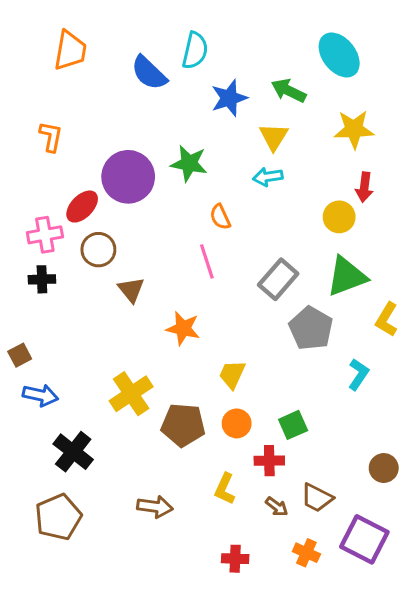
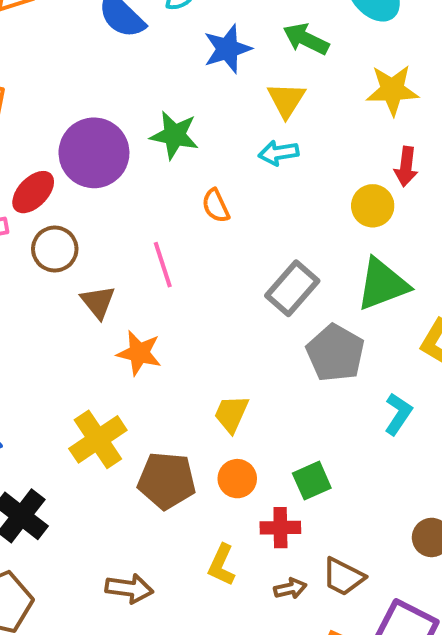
pink line: (207, 261) -> (163, 265), moved
orange star: (183, 328) -> (139, 353), moved
brown arrow: (277, 507) -> (290, 589), turned -50

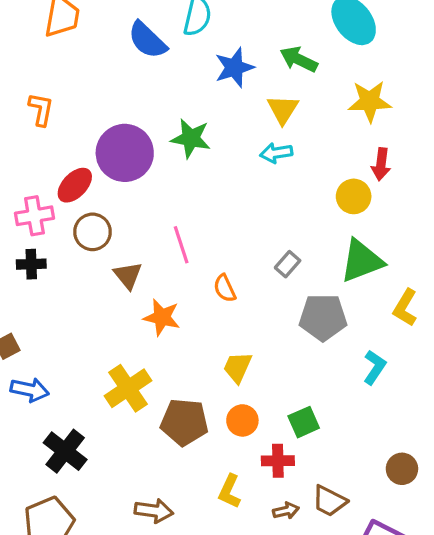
orange semicircle: (216, 206) -> (225, 288), moved
gray rectangle: (292, 288) -> (288, 264), size x0.6
gray pentagon: (335, 353) -> (323, 317), turned -30

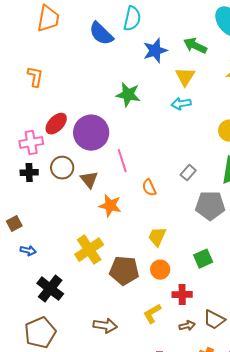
purple circle: (125, 153) -> (91, 133), moved
brown circle: (93, 232) -> (62, 168), moved
blue arrow: (30, 390) -> (28, 251), size x0.7
green square: (304, 422) -> (203, 259), moved
yellow L-shape: (230, 491) -> (152, 314), turned 35

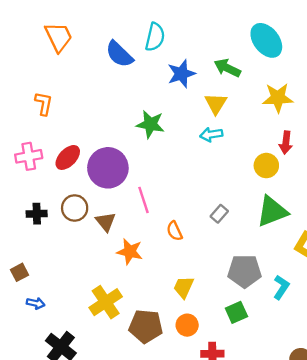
orange trapezoid: (48, 19) -> (59, 37), turned -36
pink cross: (31, 143) -> (29, 156), moved
gray pentagon: (210, 206) -> (245, 271), moved

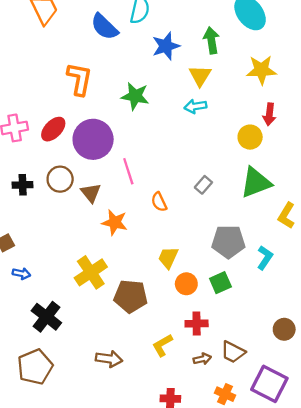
green arrow: (227, 68) -> (211, 40), turned 55
orange L-shape: (44, 104) -> (79, 79), moved, size x1.4
orange circle: (187, 325) -> (186, 284), moved

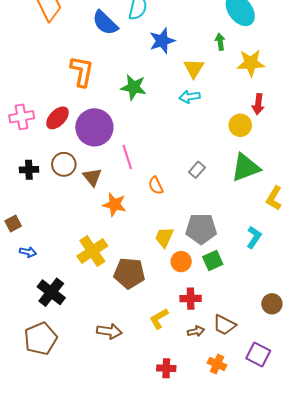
green arrow: (211, 40) -> (220, 42), moved, size x0.7
gray pentagon: (228, 242) -> (201, 229), moved
purple square: (269, 384) -> (258, 355), size x0.7

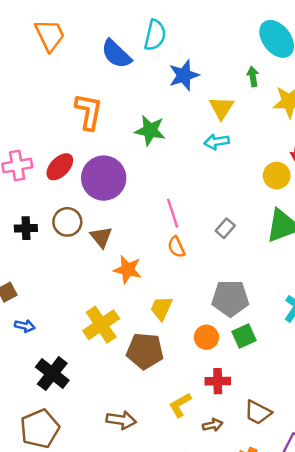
pink line: (127, 157) -> (173, 213), moved
yellow trapezoid: (164, 237) -> (161, 308), moved
brown arrow: (196, 331) -> (213, 425), moved

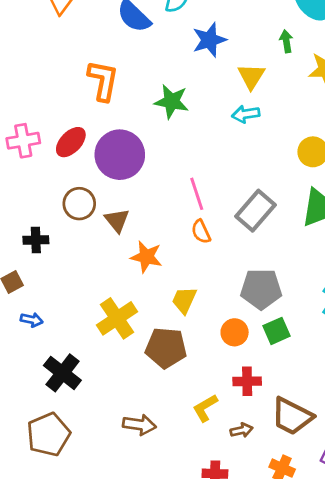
black cross: (26, 228) -> (36, 240), moved
gray rectangle: (225, 228) -> (256, 211), size x1.8
brown trapezoid: (258, 412) -> (292, 416), size x1.4

